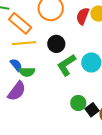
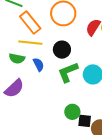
blue semicircle: (16, 65) -> (38, 64), moved
green semicircle: (27, 72) -> (17, 59), moved
black square: (92, 110) -> (85, 121), turned 32

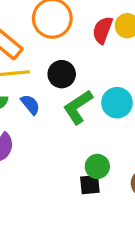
black square: (85, 121) -> (90, 185), moved

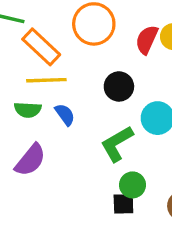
black circle: (62, 74) -> (119, 86), moved
green L-shape: (78, 107) -> (117, 144), moved

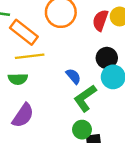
black circle: (119, 86) -> (107, 58), moved
blue semicircle: (65, 115) -> (73, 76), moved
green circle: (132, 185) -> (82, 130), moved

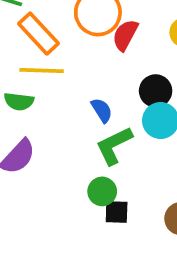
red semicircle: (100, 20) -> (125, 35), moved

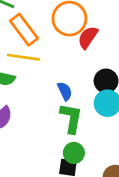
green L-shape: (114, 146) -> (71, 118), turned 120
green circle: (102, 191) -> (74, 153), moved

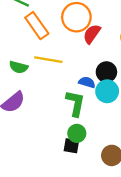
yellow line: (23, 57) -> (48, 60), moved
blue semicircle: (65, 91) -> (87, 82), moved, turned -49

